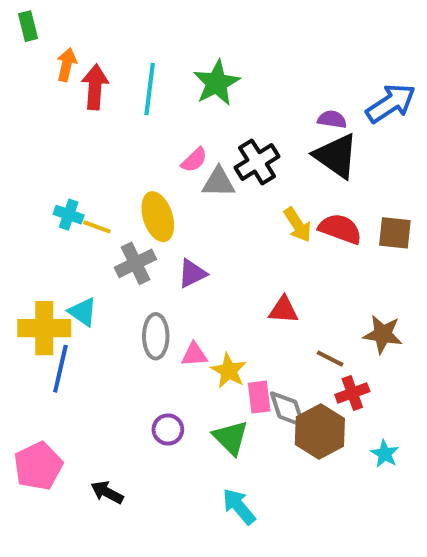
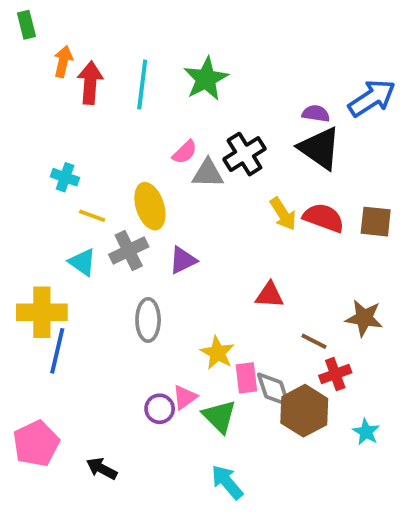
cyan cross: (69, 215) -> (65, 177), moved
cyan triangle: (83, 312) -> (82, 262), moved
pink triangle: (194, 355) -> (185, 397), moved, turned -32

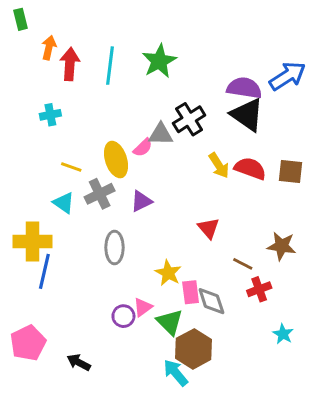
purple semicircle: (316, 114) -> (244, 88), size x1.6
pink semicircle: (185, 152) -> (143, 148), moved
cyan cross: (65, 177) -> (50, 115), moved, turned -30
red triangle: (270, 295) -> (208, 228), turned 45
brown hexagon: (304, 411) -> (194, 349), moved

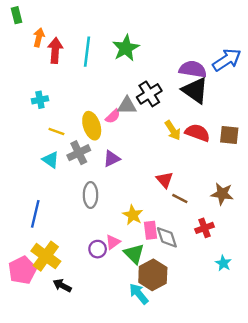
cyan cross: (50, 115) -> (40, 100), moved
yellow cross: (32, 242) -> (46, 256), moved, turned 36
brown line: (243, 264) -> (180, 199), moved

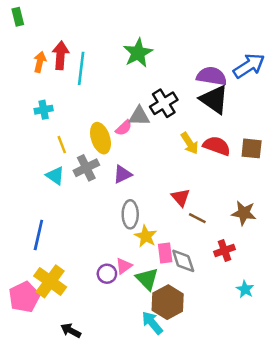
orange arrow: (39, 38) -> (40, 62), moved
cyan line: (87, 52) -> (81, 68), moved
yellow line: (56, 132) -> (62, 145), turned 49
gray ellipse: (91, 195) -> (130, 214), moved
black arrow: (62, 285) -> (71, 331), moved

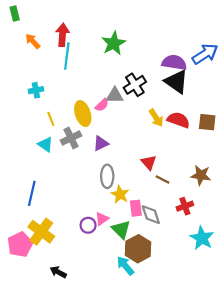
red arrow: (60, 55) -> (63, 35), moved
orange arrow: (40, 62) -> (33, 41), moved, turned -56
cyan star: (245, 289) -> (202, 238), size x1.6

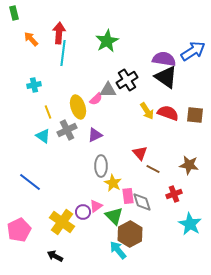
blue line: (32, 193) -> (30, 182), turned -65
yellow cross: (41, 232) -> (62, 222), moved

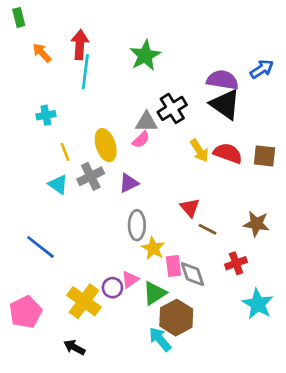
blue arrow: (193, 51) -> (262, 69), size x0.7
pink semicircle: (96, 99) -> (141, 140), moved
green triangle: (114, 216) -> (155, 293), turned 42

